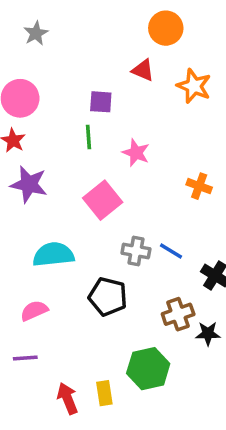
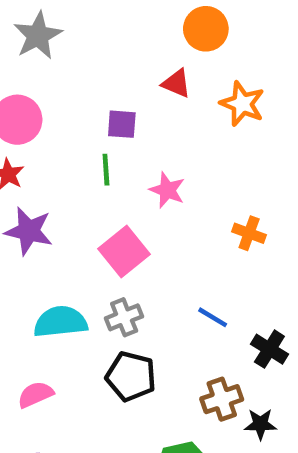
gray star: (36, 33) -> (38, 36), size x1.5
gray cross: (136, 251) -> (124, 317), moved, turned -32

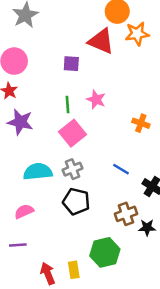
red triangle: (176, 83) -> (101, 41), size x1.6
orange star: (242, 104) -> (137, 34), moved, turned -30
green line: (106, 170) -> (68, 105), moved

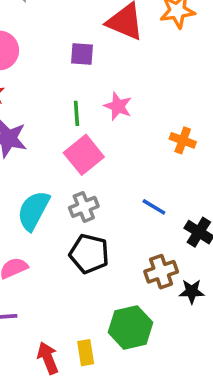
cyan semicircle: (38, 172) -> (33, 211), turned -56

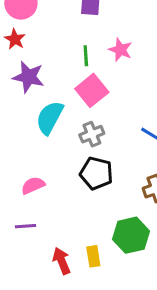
cyan semicircle: (33, 211) -> (50, 118), moved

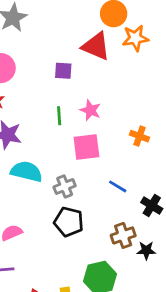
pink square: (92, 90) -> (86, 147), moved, turned 32
cyan semicircle: (50, 118) -> (27, 171), turned 76

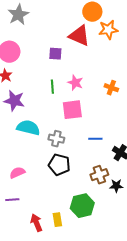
orange cross: (139, 136) -> (111, 88), moved
gray cross: (65, 186) -> (56, 139), turned 35
blue line: (118, 186) -> (95, 139), turned -32

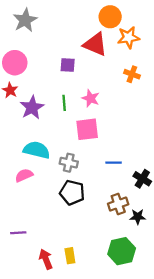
orange cross: (111, 88) -> (132, 74), moved
purple star: (14, 101) -> (32, 108), moved, turned 30
pink semicircle: (17, 173) -> (24, 175), moved
green hexagon: (82, 206) -> (122, 251), moved

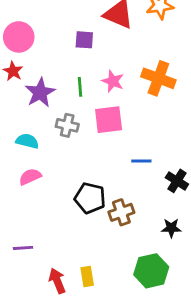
orange cross: (132, 74) -> (158, 78), moved, size x1.6
cyan semicircle: (37, 150) -> (27, 141), moved, size x0.7
gray cross: (69, 163) -> (67, 125), moved
brown cross: (118, 204) -> (121, 212), moved

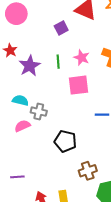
pink circle: (19, 37) -> (16, 14), moved
purple square: (84, 40) -> (61, 28), turned -32
gray cross: (67, 125) -> (39, 112), moved
brown cross: (121, 212) -> (88, 171), moved

